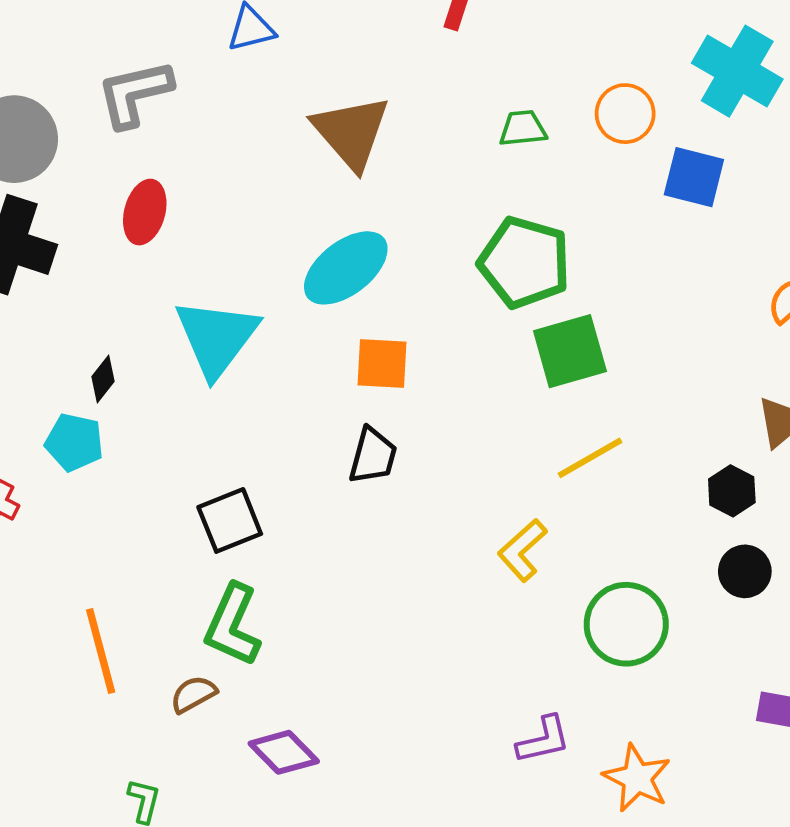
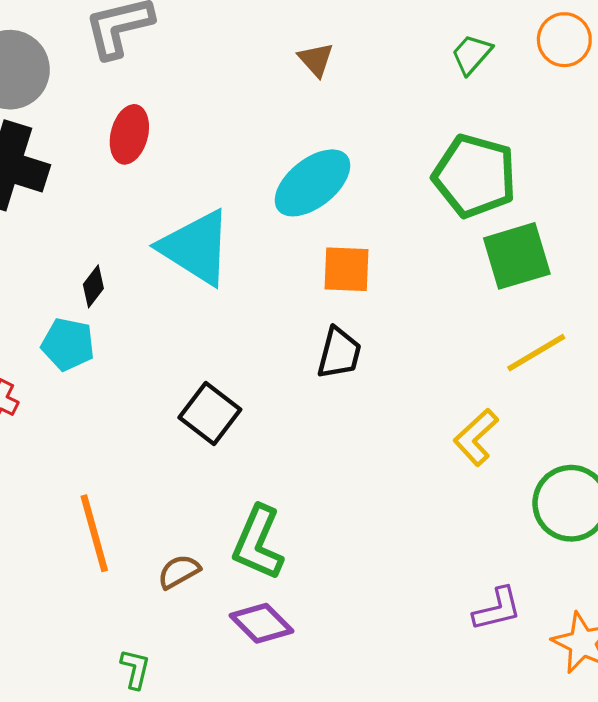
green trapezoid: (523, 128) -> (472, 54), turned -42
brown triangle: (351, 132) -> (316, 60), size x0.5
cyan triangle: (216, 338) -> (196, 248), turned -34
black square: (230, 520) -> (210, 413), turned -30
green L-shape: (233, 625) -> (258, 543), moved

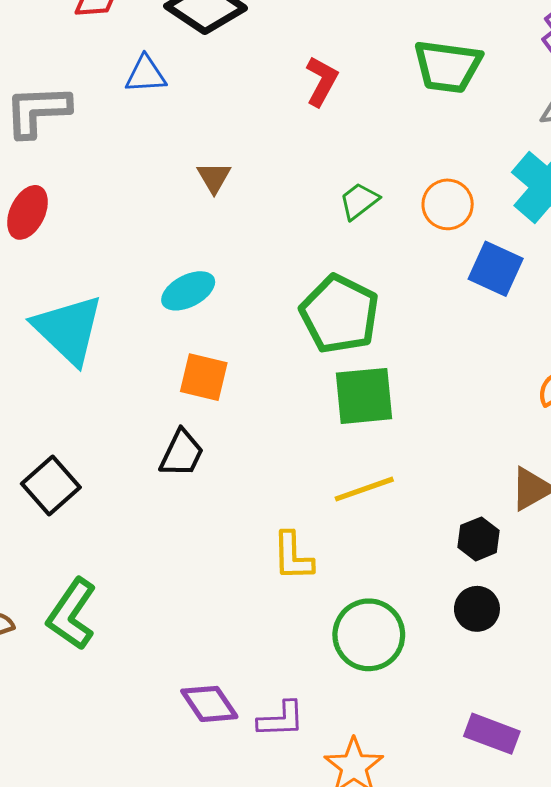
cyan ellipse: (312, 183) -> (188, 291), size x0.7
yellow L-shape: (476, 437) -> (293, 556), turned -60
purple diamond: (261, 623) -> (209, 704), moved

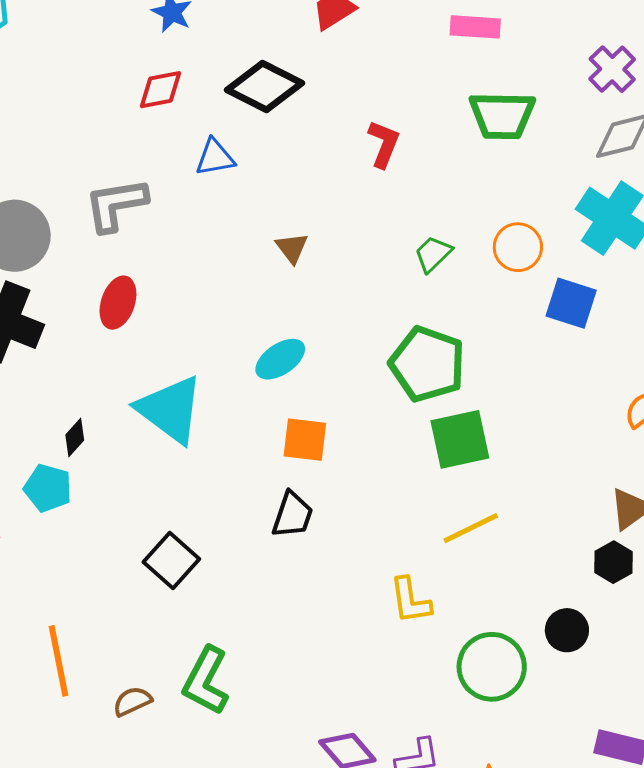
black hexagon: (479, 539) -> (614, 562), moved
black circle: (477, 609) -> (567, 630), moved

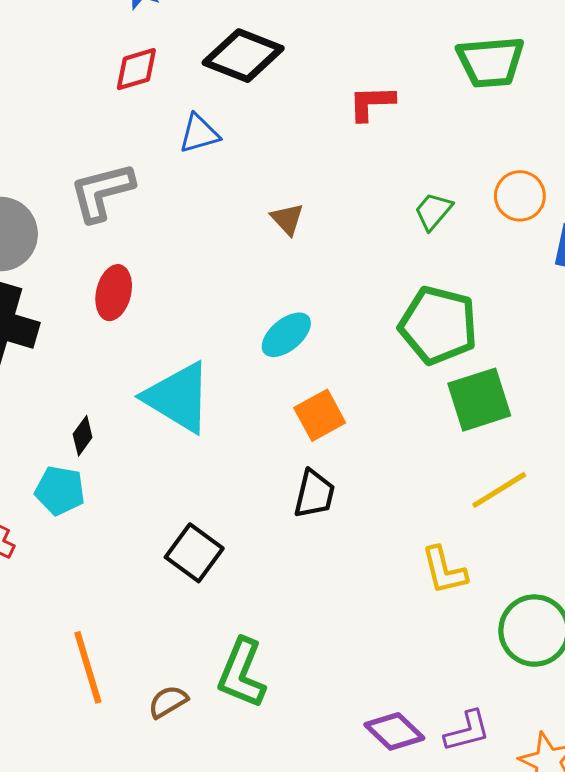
red L-shape: (384, 144) -> (372, 103), turned -108
orange square: (305, 440) -> (320, 415), turned -30

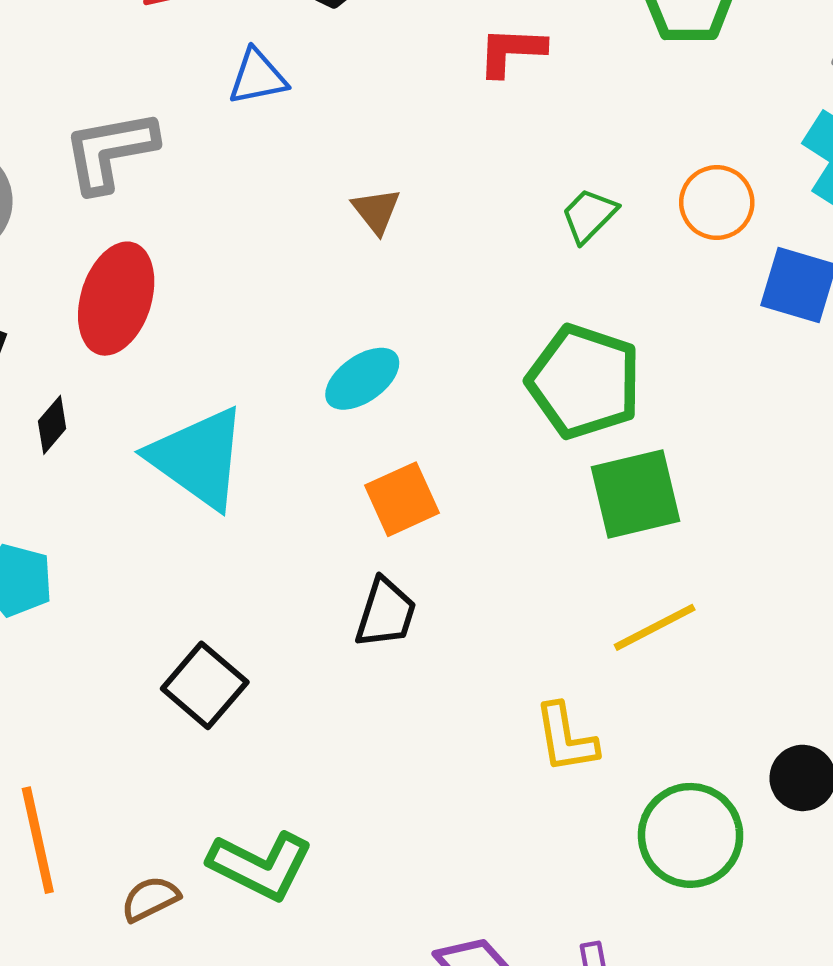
red ellipse: (114, 293) -> (116, 299), size x1.4
black diamond: (83, 436) -> (52, 425), moved
green L-shape: (242, 673) -> (261, 866), turned -90

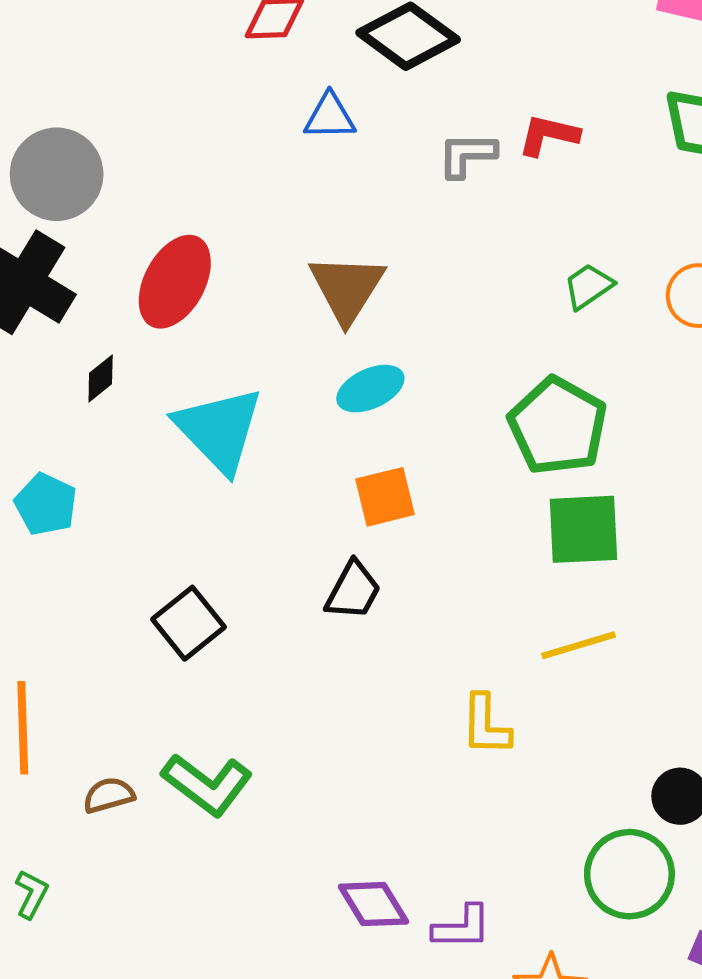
gray L-shape: (110, 151) -> (467, 155), moved, size x0.7
brown triangle: (376, 211) -> (347, 288), moved, size x1.8
green circle: (691, 835) -> (629, 874), moved

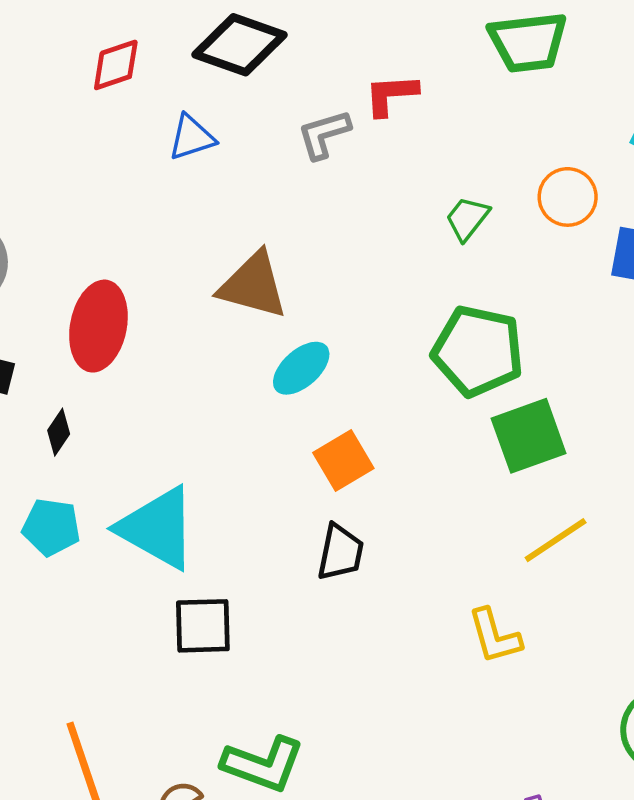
brown triangle: (347, 288) -> (253, 285), turned -30
cyan triangle: (219, 430) -> (157, 528), moved
cyan pentagon: (46, 504) -> (51, 527), moved
black square: (189, 623) -> (203, 626), turned -36

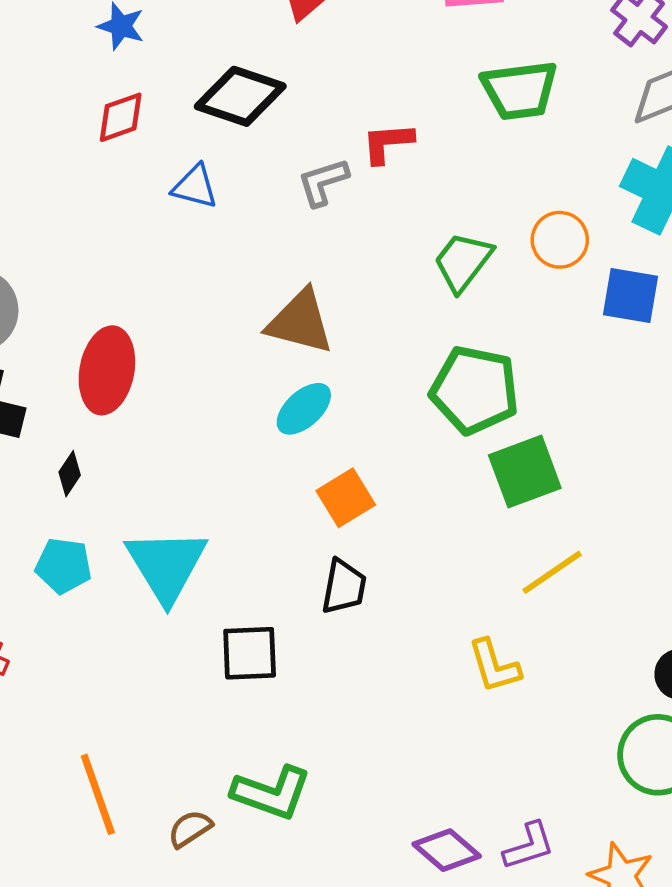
blue triangle: (192, 137) -> (195, 187), turned 33
green trapezoid: (467, 218) -> (463, 262), size x1.4
brown triangle: (253, 285) -> (300, 322), moved
cyan triangle: (157, 528) -> (166, 565), turned 30
black square: (203, 626) -> (250, 653), moved

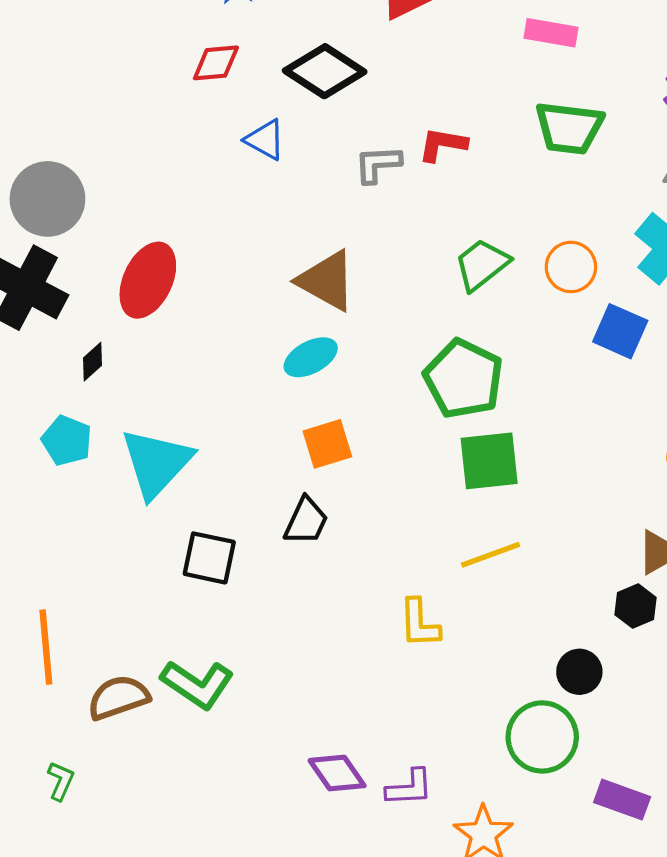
brown semicircle: (190, 829) -> (118, 697), size x1.5

